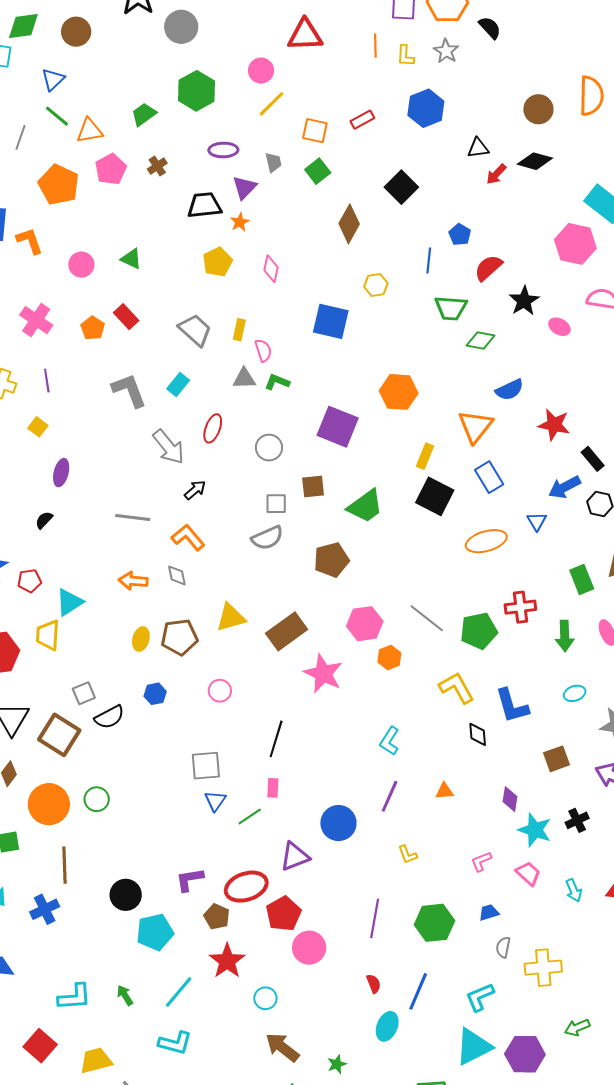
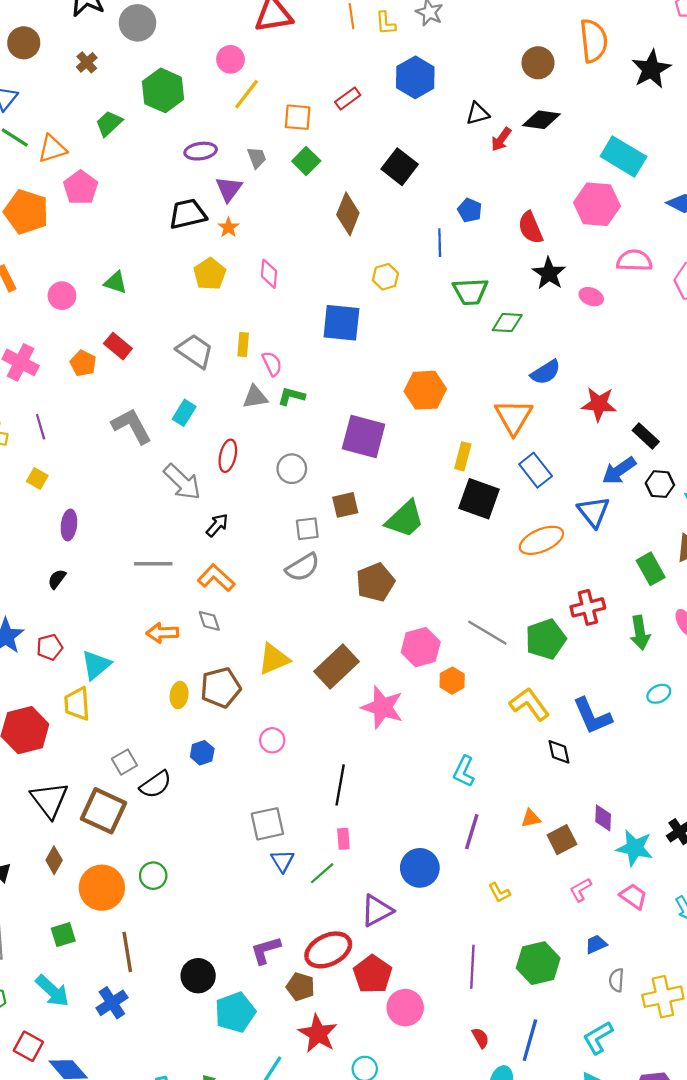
brown cross: (157, 166) -> (87, 62), moved
red semicircle: (488, 268) -> (530, 228), moved, turned -64
blue triangle: (537, 521) -> (594, 512), size x1.5
brown square: (557, 759) -> (562, 840), moved

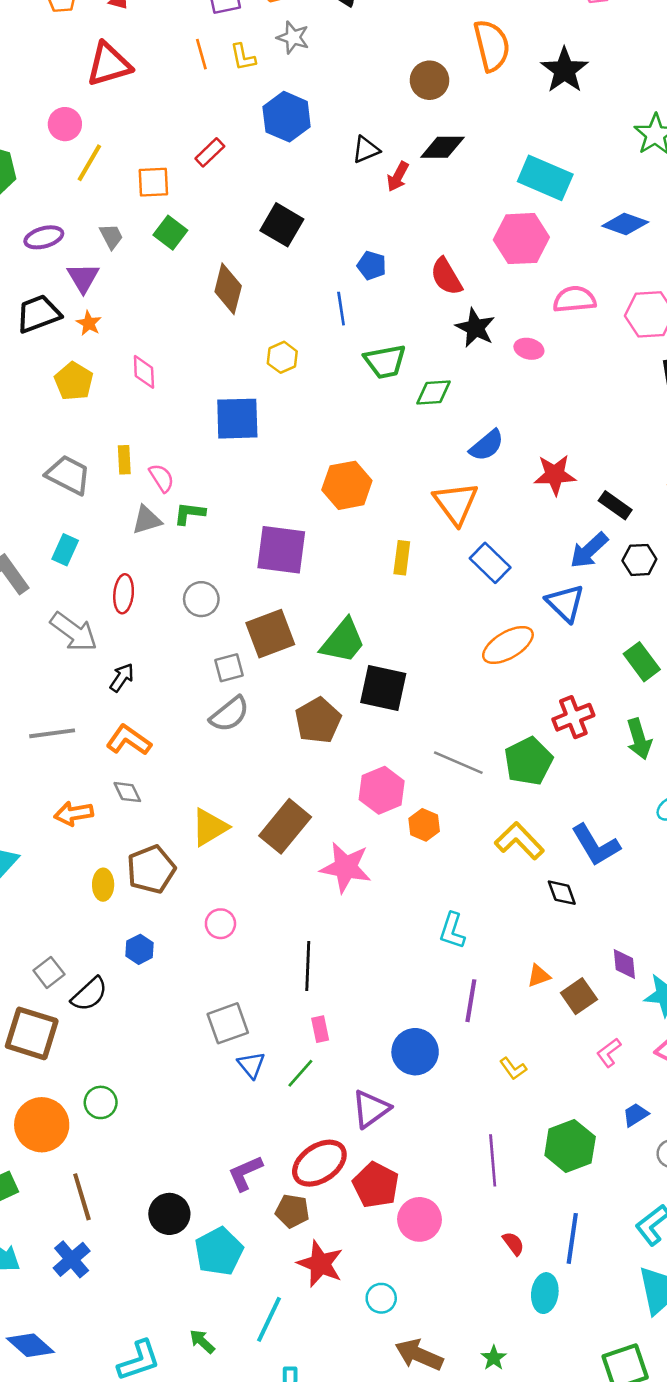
black square: (479, 499) -> (383, 688), moved
brown square: (345, 505) -> (270, 634), size x1.5

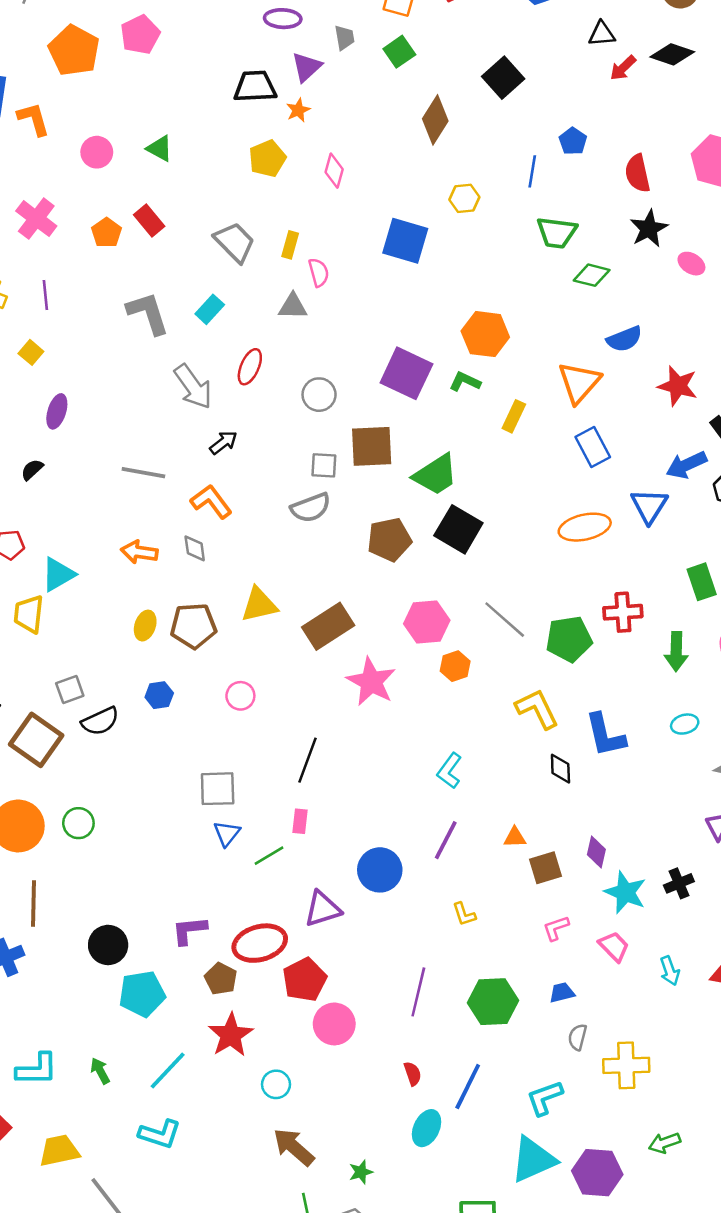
green L-shape: (189, 513) -> (465, 382), moved

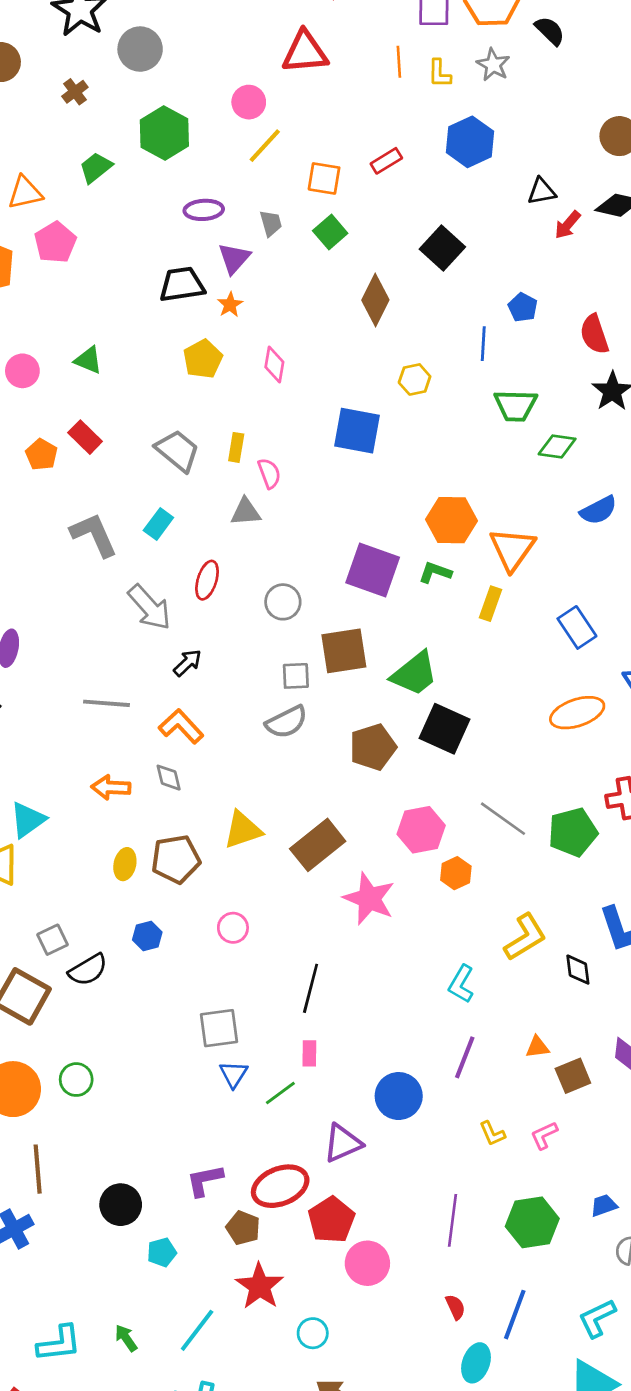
orange triangle: (579, 382) -> (512, 549), moved
yellow L-shape: (537, 709) -> (525, 937), moved, turned 90
pink L-shape: (556, 928) -> (544, 1135), moved
cyan pentagon: (142, 994) -> (162, 1252), size x0.6

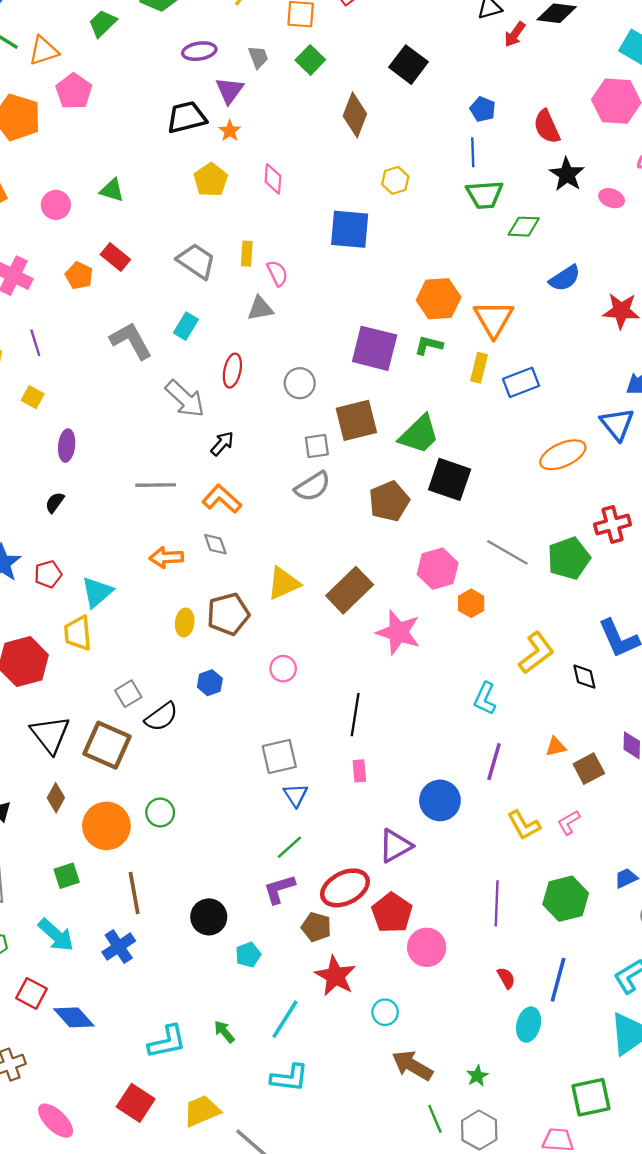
blue line: (483, 344) -> (473, 152), moved
blue rectangle: (577, 627) -> (521, 382), moved, turned -72
green line: (280, 1093) -> (289, 847), moved
yellow L-shape: (492, 1134) -> (524, 825), size x1.4

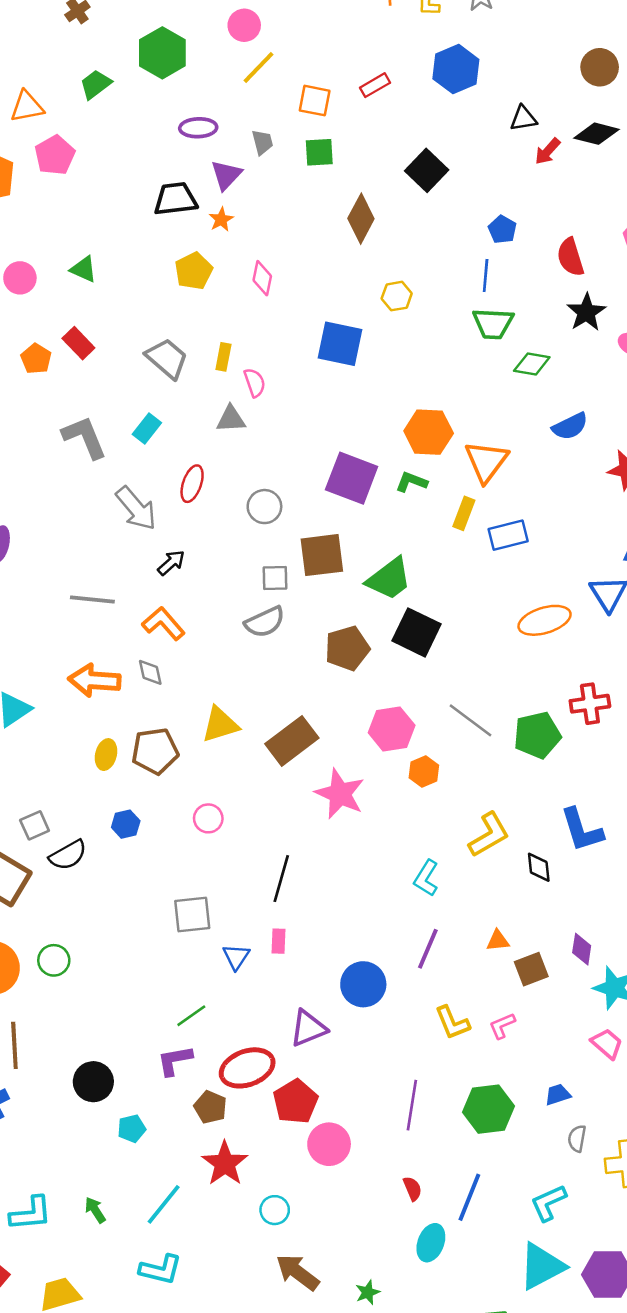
green square: (310, 60) -> (319, 152), turned 36
orange arrow: (166, 557) -> (94, 680), size x1.4
blue triangle: (296, 795) -> (236, 957), moved

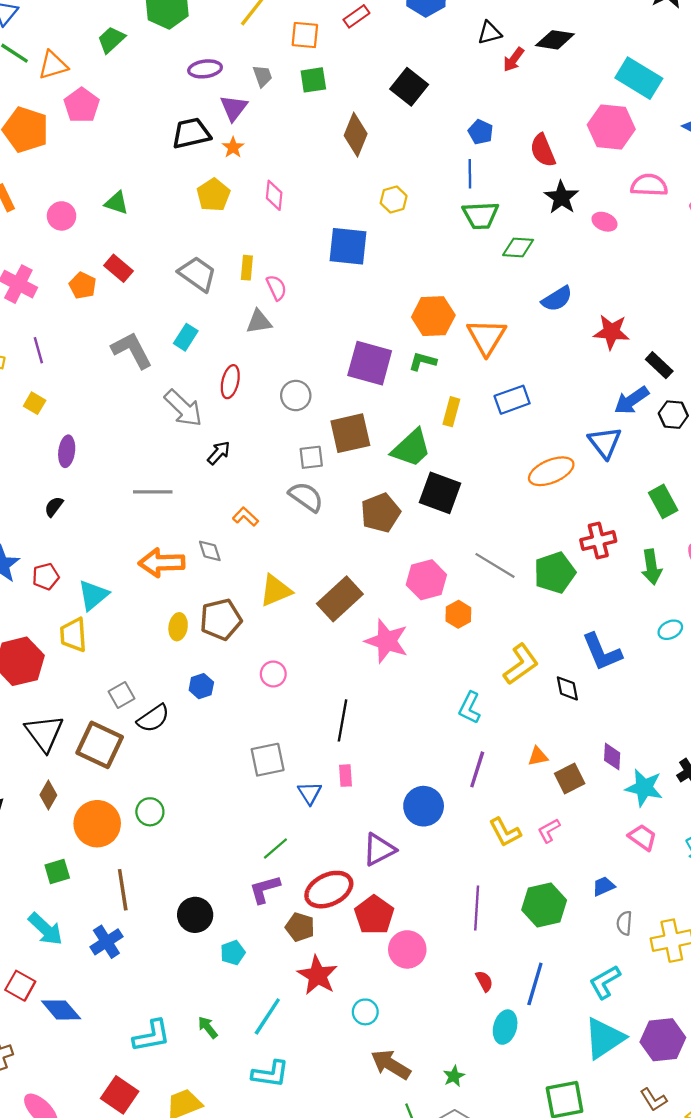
yellow rectangle: (464, 513) -> (451, 412), moved
gray semicircle: (265, 622) -> (306, 497), turned -114
orange L-shape: (163, 624) -> (245, 517), moved, size x0.7

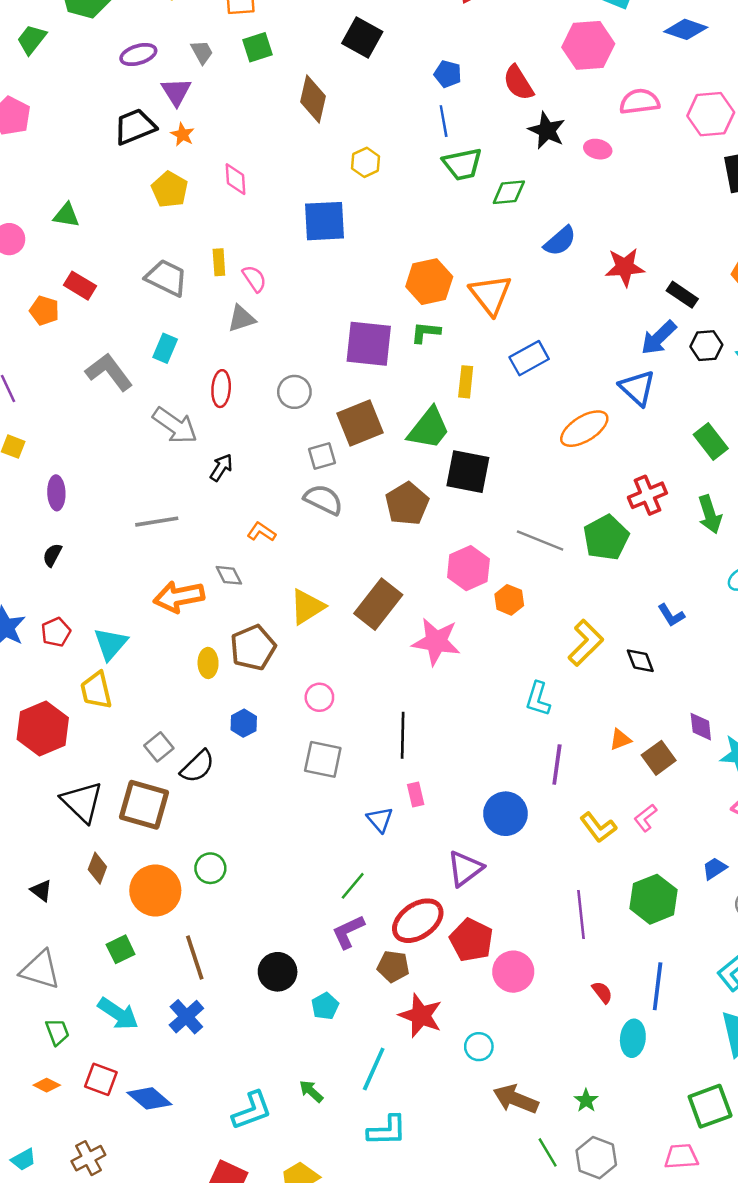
blue L-shape: (602, 652) -> (671, 615), size x0.6
gray square: (268, 760) -> (323, 759), moved, turned 33

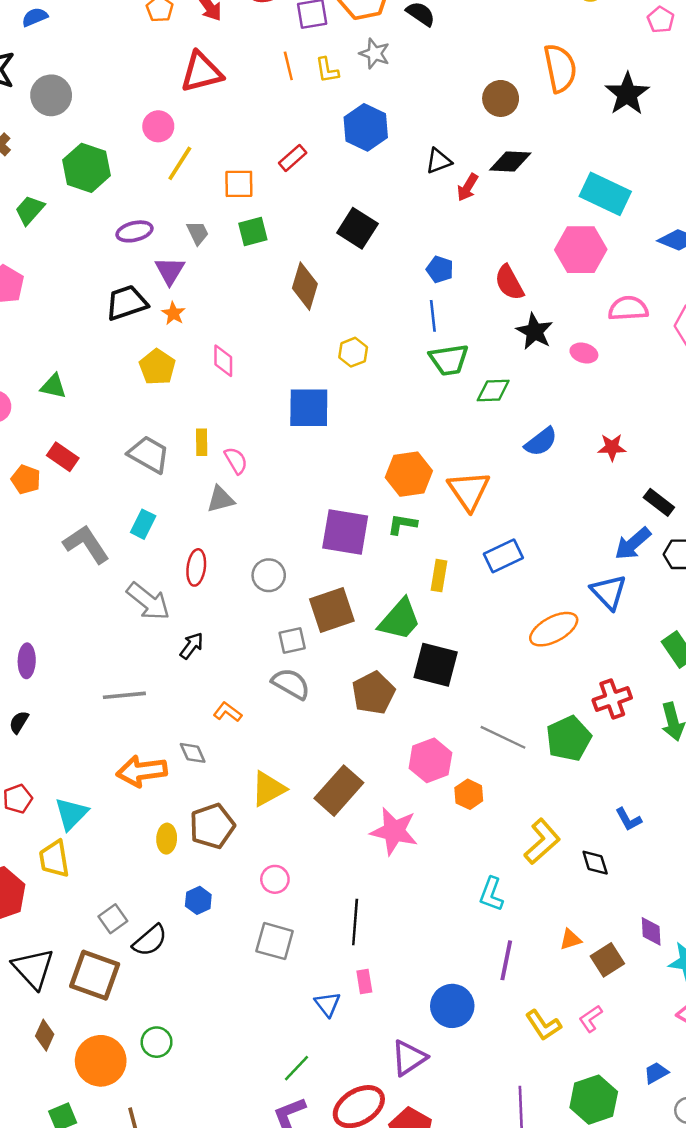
red star: (625, 267) -> (612, 447), moved, size x0.7

